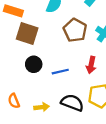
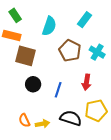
blue line: (60, 72) -> (58, 90), turned -56
orange semicircle: (14, 101) -> (24, 120), moved

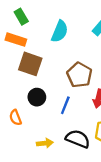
brown pentagon: (70, 51) -> (79, 75), moved
orange semicircle: (24, 120) -> (15, 117), moved

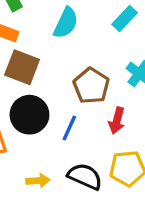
black circle: (37, 97) -> (29, 115), size x1.5

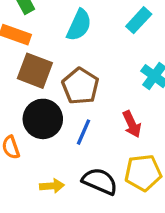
brown pentagon: (91, 86) -> (80, 86), moved
red arrow: (117, 121) -> (132, 124), turned -40

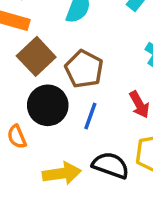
brown square: (35, 71) -> (36, 56), turned 30
yellow arrow: (52, 186) -> (62, 173), size x1.5

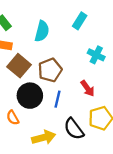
brown pentagon: (84, 69) -> (50, 70), turned 30
black semicircle: (111, 165) -> (74, 129), turned -140

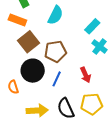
cyan rectangle: (80, 21) -> (92, 26), moved

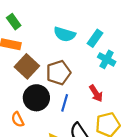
cyan semicircle: (55, 15) -> (65, 34), moved, turned 90

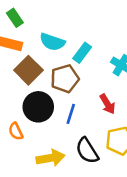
cyan semicircle: (65, 34) -> (52, 42), moved
cyan rectangle: (95, 38) -> (82, 53), moved

